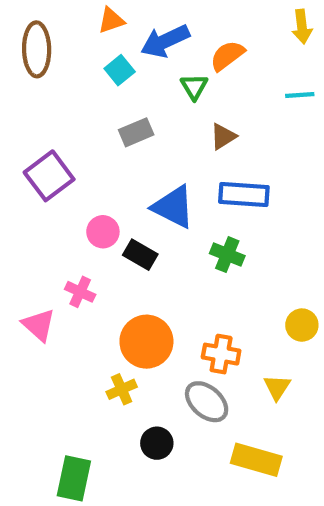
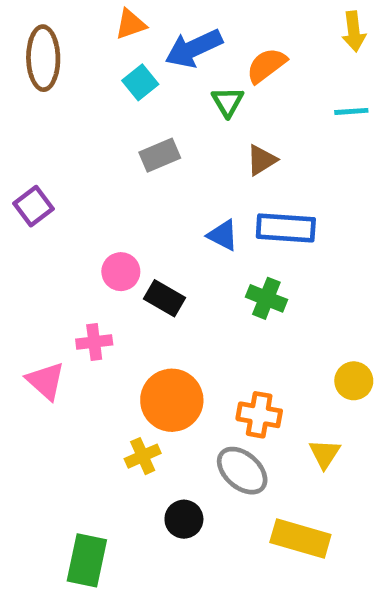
purple square: (49, 176) -> (33, 206), moved, size x0.7
blue triangle: (173, 207) -> (223, 235), moved, size x0.6
pink cross: (80, 292) -> (94, 342), turned -32

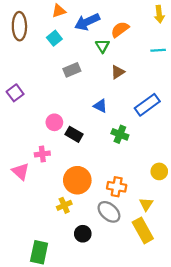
cyan square: (140, 82) -> (54, 38), moved
blue rectangle: (286, 228) -> (147, 105), moved, turned -40
yellow rectangle: (300, 539) -> (143, 230), moved, turned 45

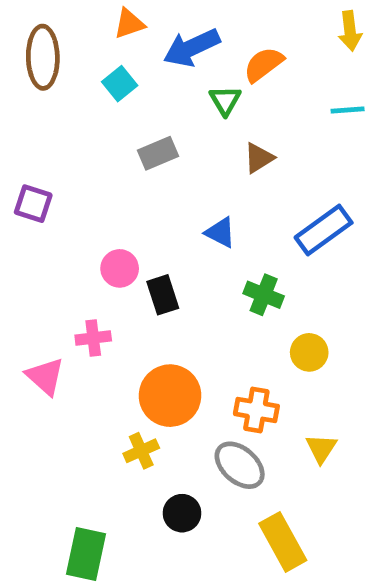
purple square: (15, 93) -> (33, 204), turned -35
black rectangle: (74, 134) -> (163, 295), turned 42
yellow circle: (159, 171) -> (309, 352), moved
yellow rectangle: (143, 230) -> (283, 542), moved

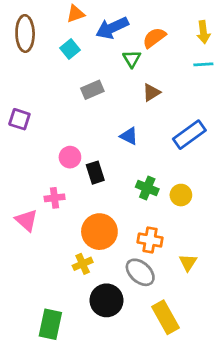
yellow arrow: (350, 31) -> (203, 32), moved
green cross: (264, 295) -> (147, 188), moved
yellow circle: (309, 352) -> (181, 195), moved
black circle: (182, 513) -> (106, 300), size x1.5

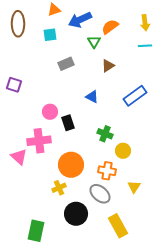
cyan square: (70, 49) -> (50, 35), turned 32
yellow circle: (181, 195) -> (123, 151), moved
pink cross: (55, 198) -> (39, 141), size x1.6

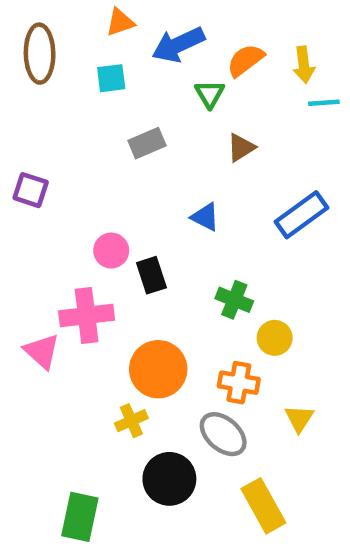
yellow arrow: (145, 23) -> (304, 65), moved

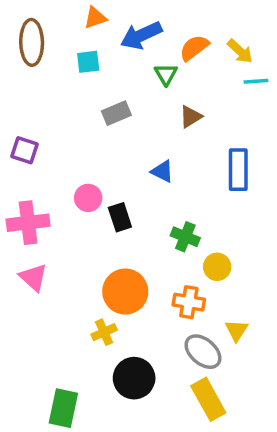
yellow arrow: (304, 65) -> (240, 51), turned -40
blue rectangle: (301, 215) -> (238, 170), turned -54
pink cross: (87, 315) -> (28, 223), moved
gray ellipse: (223, 434) -> (203, 352), moved

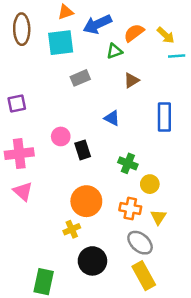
cyan square: (88, 62) -> (61, 43), size x1.6
green triangle: (166, 74) -> (114, 51), turned 42
purple square: (25, 150) -> (17, 104), turned -30
yellow triangle: (237, 330) -> (158, 217), moved

